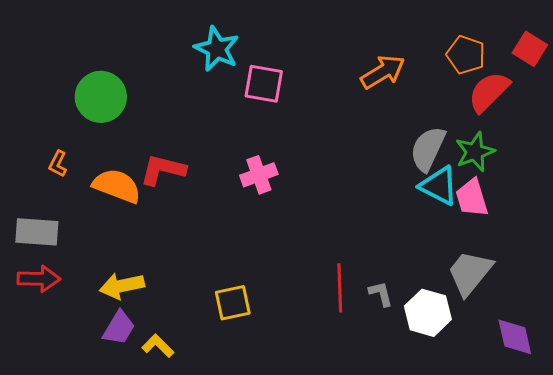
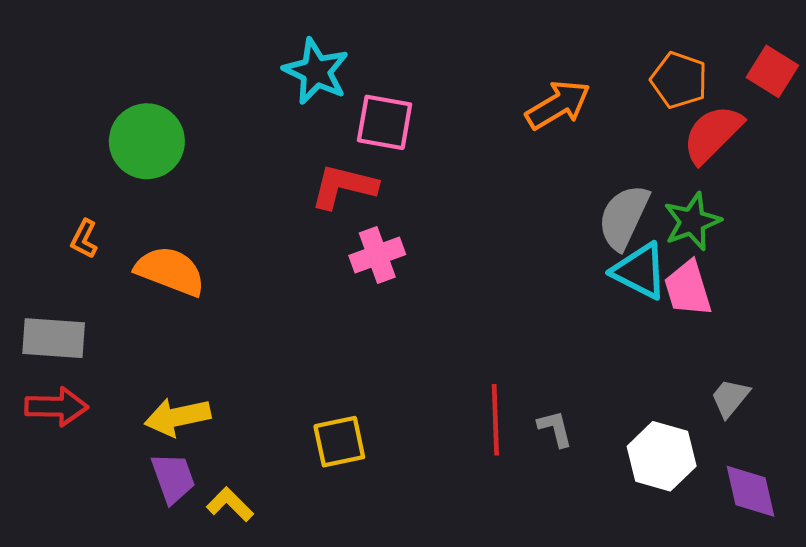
red L-shape: (163, 170) -> (344, 186), moved
gray trapezoid: (470, 273) -> (730, 398), moved, size x0.6
white hexagon: (428, 313) -> (662, 456), moved
purple trapezoid: (119, 328) -> (173, 478), turned -51

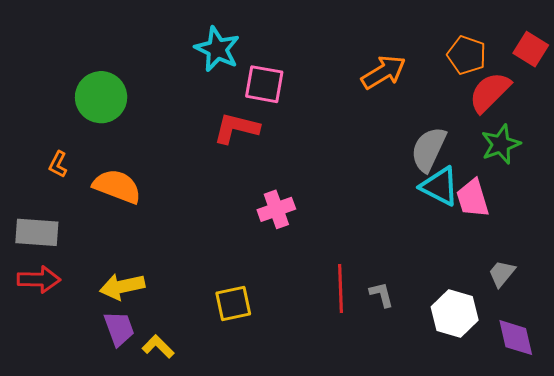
green star: (692, 221) -> (501, 144), moved
pink cross: (377, 255) -> (276, 209), moved

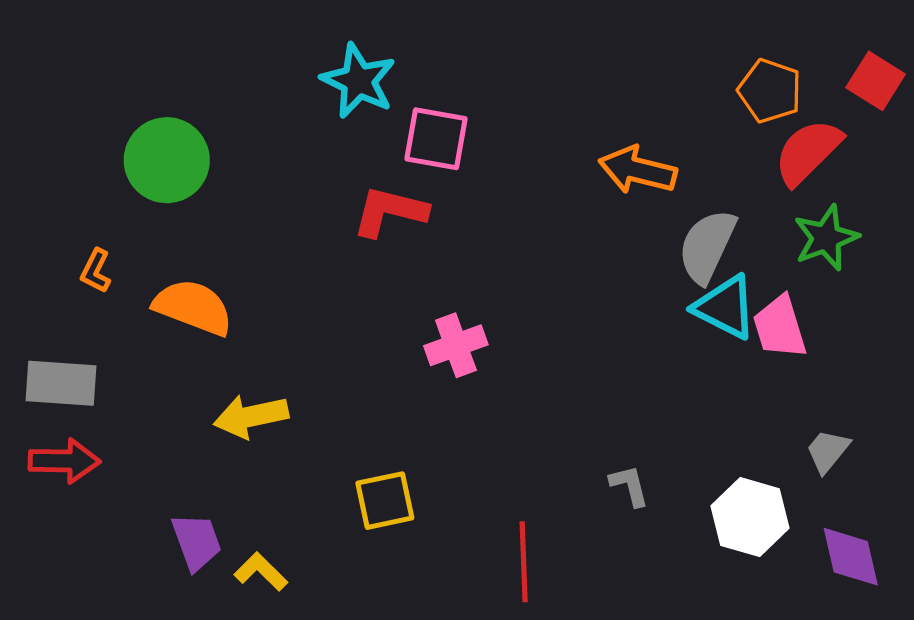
orange arrow: (384, 72) -> (638, 170), moved, turned -135
yellow arrow: (122, 286) -> (251, 416), moved
red line: (340, 288) -> (524, 562), moved

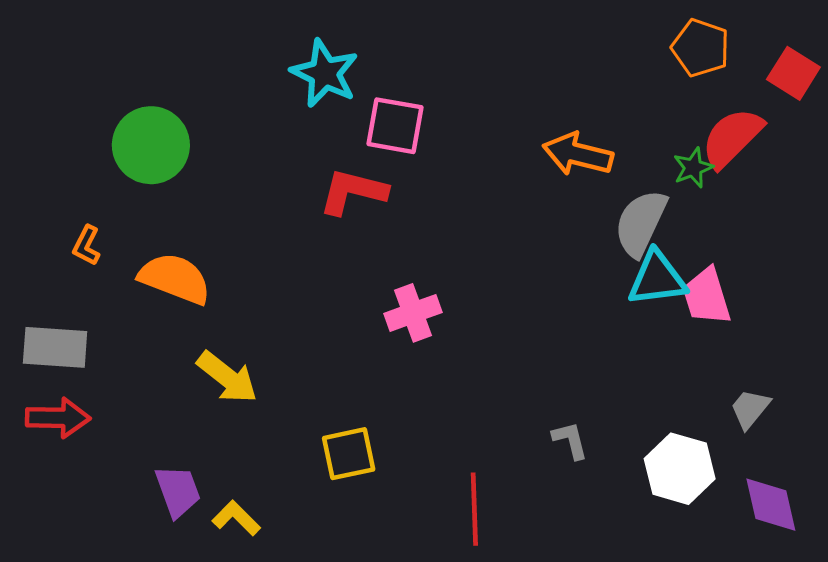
orange pentagon: (770, 91) -> (701, 48), moved
green star: (826, 238) -> (693, 168), moved, size x0.7
cyan triangle: (725, 307) -> (657, 278), turned -34
yellow arrow: (251, 416) -> (227, 377), turned -130

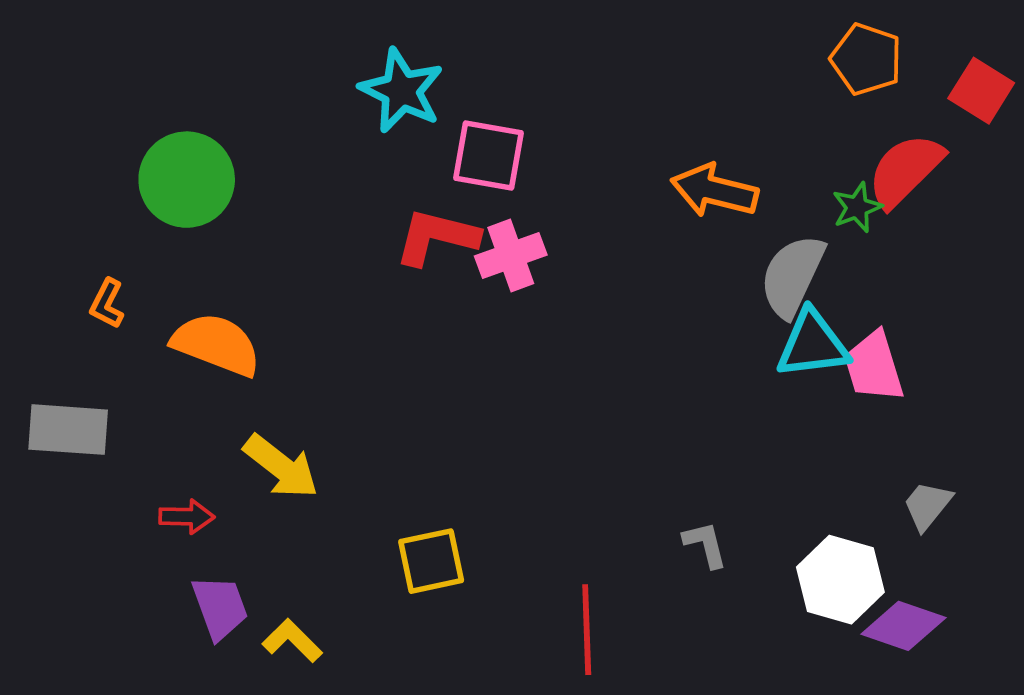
pink cross: (413, 313) -> (511, 255), moved
red arrow: (58, 418) -> (187, 517), moved, size x0.7
purple diamond: (771, 505) -> (903, 626), moved, turned -58

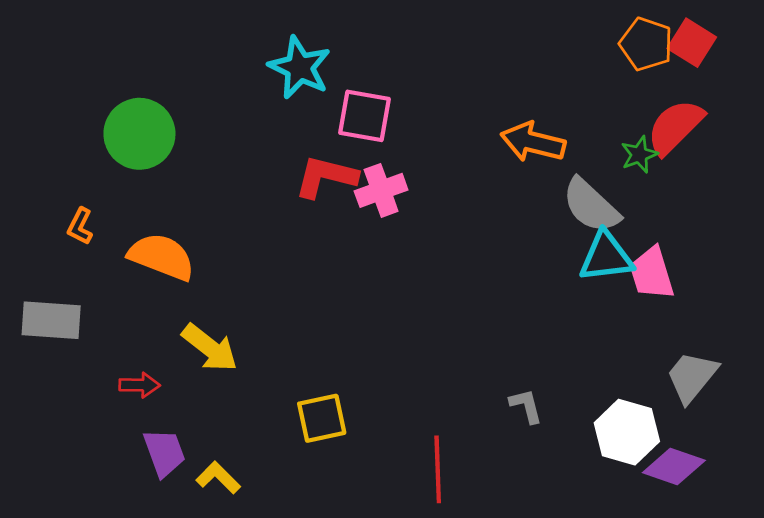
red square: (981, 91) -> (692, 43), moved
gray semicircle: (792, 276) -> (591, 206), turned -72
gray trapezoid: (927, 506) -> (692, 377), size x1.4

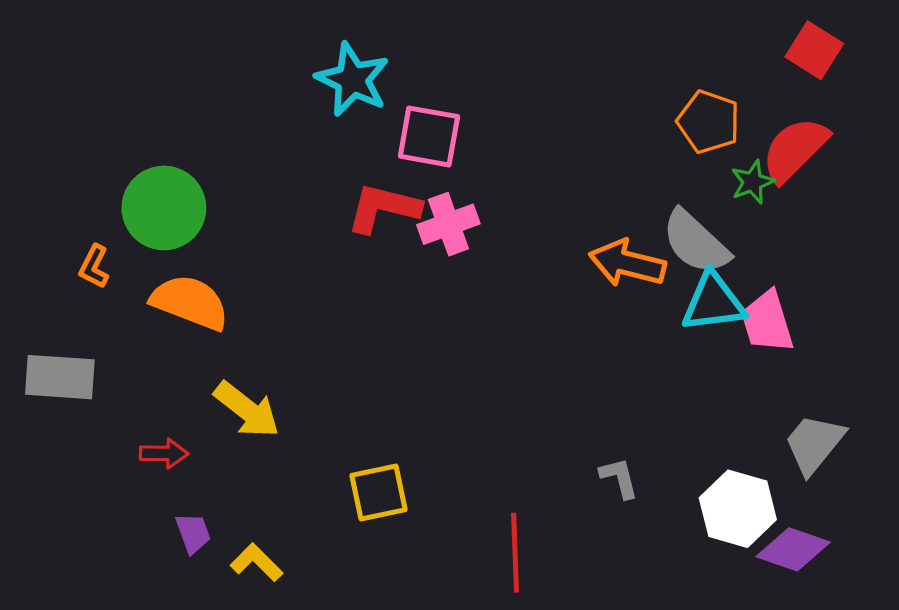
orange pentagon: (646, 44) -> (709, 122), moved
green circle: (139, 134) -> (164, 208), moved
orange arrow: (533, 142) -> (627, 263), moved
purple trapezoid: (164, 453) -> (193, 533), size x0.7

